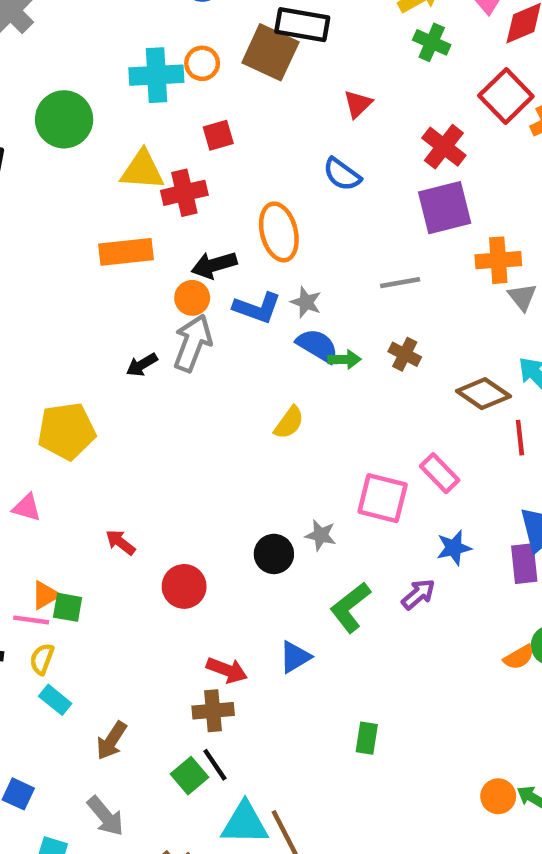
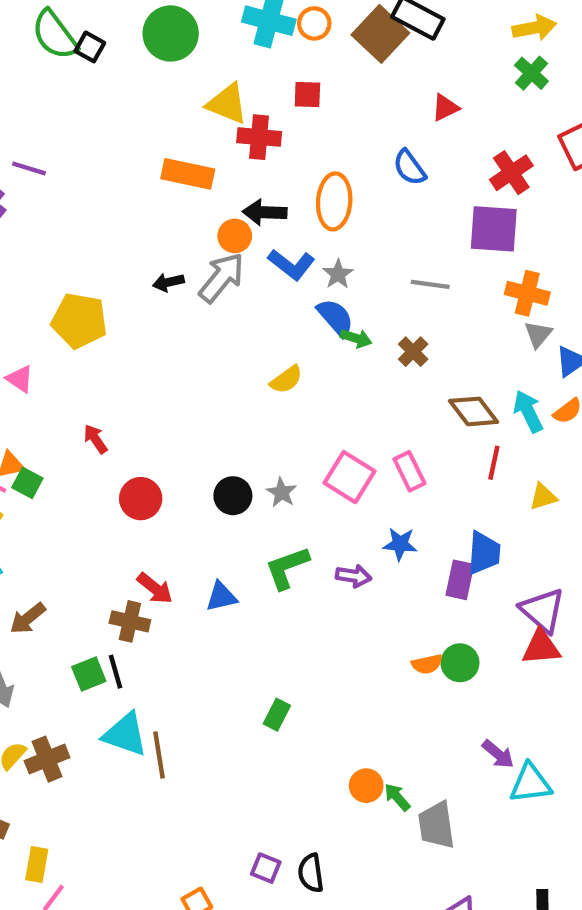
purple arrow: (418, 594) -> (354, 576), turned 32
green rectangle: (367, 738) -> (277, 715), moved

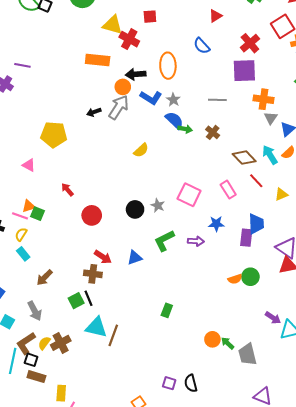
red cross: (259, 137) -> (129, 39), turned 30
yellow semicircle: (286, 380) -> (141, 150), moved
red line: (494, 463) -> (256, 181), turned -49
pink rectangle: (409, 471) -> (228, 190), moved
brown line: (159, 755) -> (113, 335), turned 35

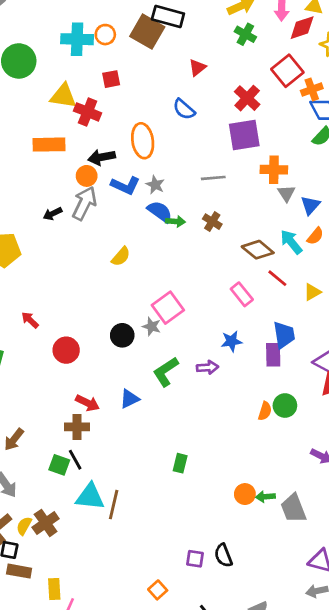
pink square: (189, 195) -> (168, 308), moved, turned 35
orange semicircle: (235, 279) -> (265, 411), turned -48
green square: (76, 301) -> (59, 465), turned -35
green arrow: (228, 343) -> (265, 497), turned -40

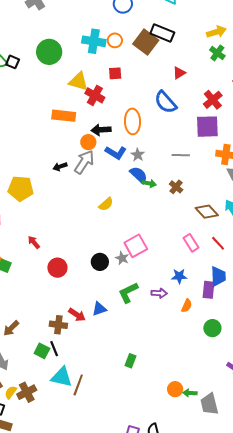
blue semicircle: (184, 109) -> (166, 102), size x1.4
red line: (277, 278) -> (218, 243), moved
red arrow: (88, 403) -> (77, 315), moved
orange semicircle: (265, 411) -> (187, 306), moved

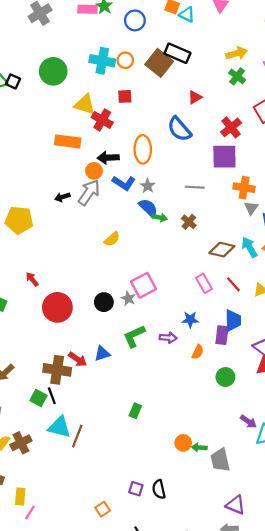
brown diamond: (207, 212) -> (222, 250), turned -35
red circle: (57, 268) -> (57, 307), size x1.4
brown cross: (58, 325) -> (57, 370), size x1.4

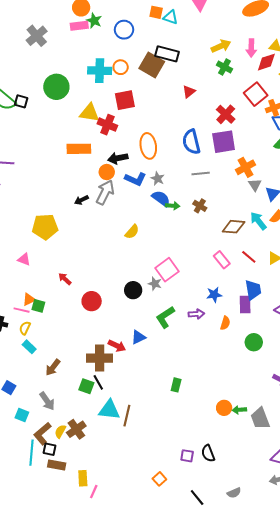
red square: (125, 96) -> (125, 100), size x1.5
blue semicircle: (179, 129) -> (191, 142), moved, turned 35
orange cross: (244, 188) -> (246, 167), turned -30
red circle: (57, 307) -> (92, 301), size x0.7

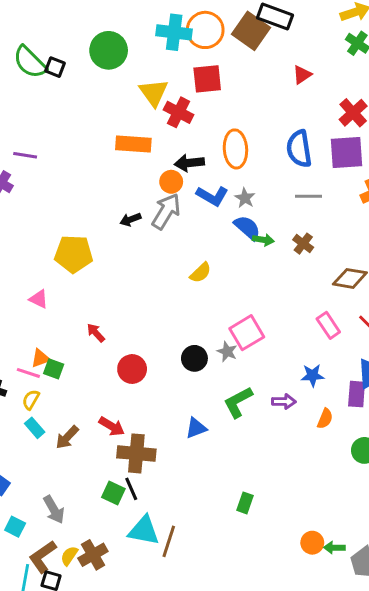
orange circle: (121, 67) -> (205, 30), size x1.6
yellow triangle: (89, 113) -> (154, 93), turned 40
red arrow: (117, 346) -> (112, 426), moved
brown arrow: (53, 367) -> (67, 437), moved

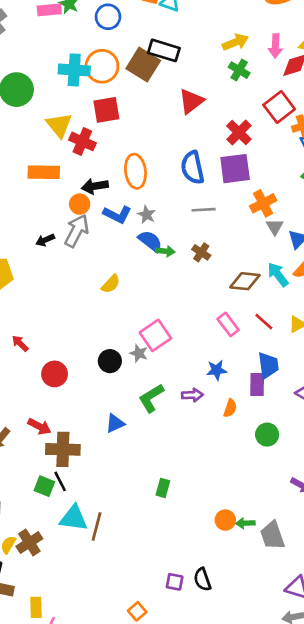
red triangle: (302, 75) -> (191, 101), size x1.5

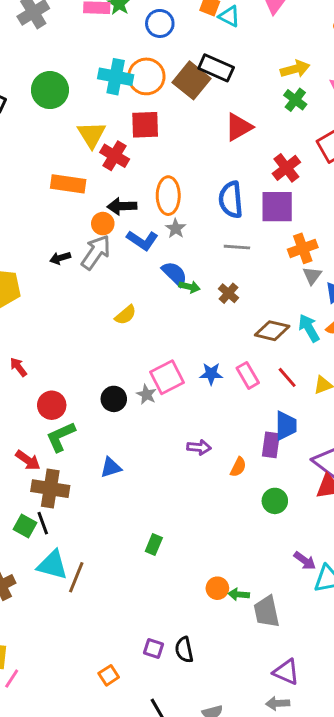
gray star: (147, 215) -> (176, 228), moved
blue star: (217, 370) -> (211, 374), moved
green L-shape: (151, 398) -> (61, 437), moved

